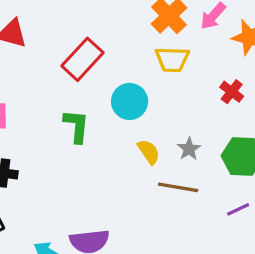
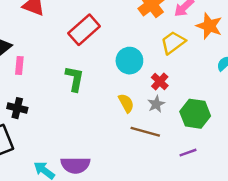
yellow trapezoid: (172, 59) -> (173, 43), moved, turned 136
red cross: (232, 92) -> (160, 82), moved
cyan circle: (130, 101) -> (129, 61), moved

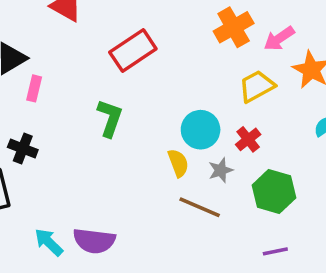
cyan circle: (129, 61) -> (201, 130), moved
red cross: (160, 82) -> (248, 139), moved
purple line: (188, 153) -> (275, 251), moved

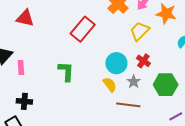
red rectangle: (133, 51) -> (83, 29), moved

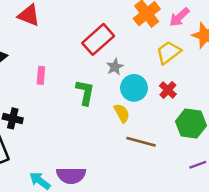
pink rectangle: (21, 68) -> (41, 75), moved
green L-shape: (66, 71) -> (85, 92), moved
gray star: (134, 82) -> (115, 67), moved

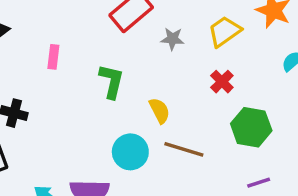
gray star: (115, 67) -> (172, 39), moved, turned 30
cyan circle: (134, 88) -> (130, 152), moved

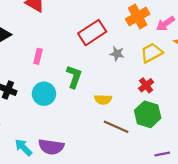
yellow semicircle: (160, 111) -> (103, 99), turned 112
green hexagon: (251, 127) -> (148, 114), moved
cyan circle: (130, 152) -> (44, 94), moved

